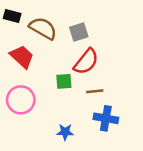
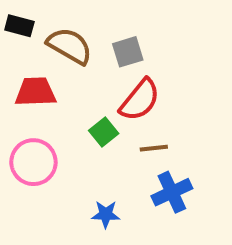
red trapezoid: (22, 57) -> (35, 92), turned -45
green square: (64, 81) -> (104, 132), turned -35
blue cross: (106, 118) -> (172, 192), turned -35

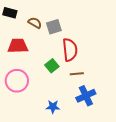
brown semicircle: (70, 46) -> (35, 23), size x0.6
gray square: (128, 52) -> (54, 27), moved
red semicircle: (140, 100) -> (70, 50), turned -45

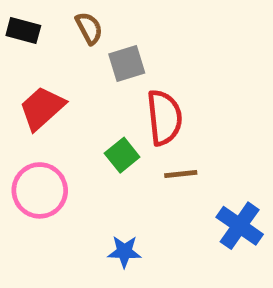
brown semicircle: (35, 23) -> (89, 28), moved, turned 32
red trapezoid: (18, 46) -> (42, 108), turned -40
blue cross: (86, 96) -> (240, 226), moved, turned -30

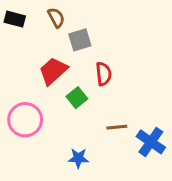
red trapezoid: (42, 108) -> (53, 71), moved
red semicircle: (164, 118) -> (104, 74), size x0.7
brown line: (181, 174) -> (117, 127), moved

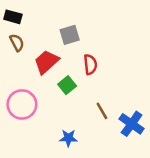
brown semicircle: (56, 18) -> (17, 43), moved
brown line: (117, 127) -> (102, 111), turned 66

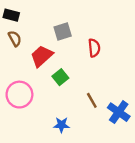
red semicircle: (90, 64) -> (94, 48), moved

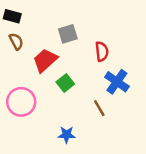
blue cross: (119, 112) -> (117, 82), moved

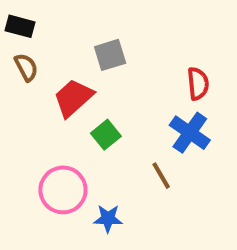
red semicircle: (102, 51) -> (198, 84), moved
pink circle: (21, 102) -> (63, 190), moved

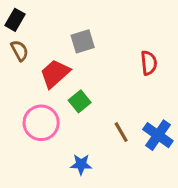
black rectangle: (20, 26) -> (15, 20), turned -75
blue cross: (190, 133) -> (158, 135), moved
pink circle: (63, 190) -> (41, 123), moved

